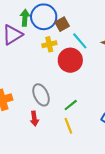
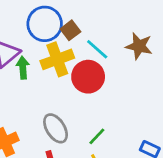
green arrow: (25, 18) -> (23, 68), moved
yellow cross: (49, 44) -> (57, 59), size x1.6

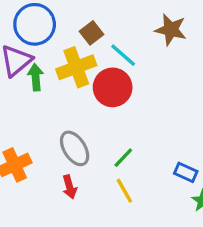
blue circle: (45, 24) -> (35, 24), moved
brown star: (139, 46) -> (171, 30), moved

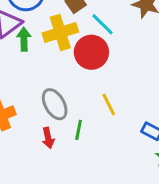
green line: (123, 158) -> (79, 130), moved, turned -36
yellow line: (124, 191) -> (109, 104), moved

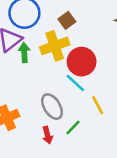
cyan line: (102, 24) -> (75, 83), moved
green line: (79, 130) -> (73, 128), turned 35

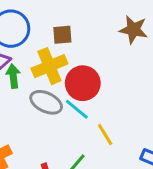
brown square: (67, 20) -> (62, 35), turned 35
gray ellipse: (52, 107) -> (46, 102), moved, turned -30

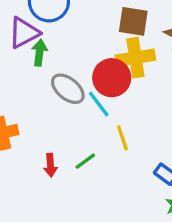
brown square: (62, 35) -> (133, 21), moved, size x1.4
yellow cross: (49, 66) -> (135, 58), moved

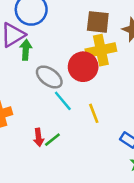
cyan line: (99, 104) -> (63, 101), moved
green line: (85, 161) -> (52, 140), moved

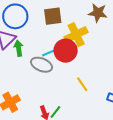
brown square: (98, 22) -> (53, 16), moved
cyan line: (63, 101) -> (51, 52), moved, turned -60

